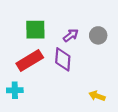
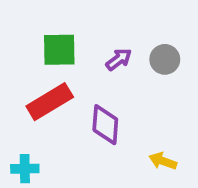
purple diamond: (63, 59) -> (105, 125), moved
cyan cross: (15, 90) -> (25, 169), moved

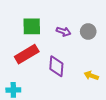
purple arrow: (119, 59) -> (64, 31), turned 56
yellow arrow: (163, 161) -> (91, 76), moved

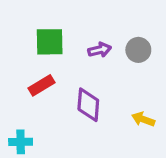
purple arrow: (64, 31) -> (100, 50), turned -32
red rectangle: (27, 54) -> (42, 85), size x0.7

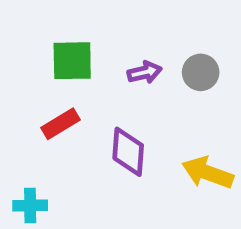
yellow arrow: (143, 119) -> (208, 173), size x1.5

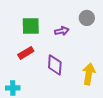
gray circle: (201, 72) -> (87, 18), moved
yellow arrow: (208, 173) -> (89, 74), turned 80

